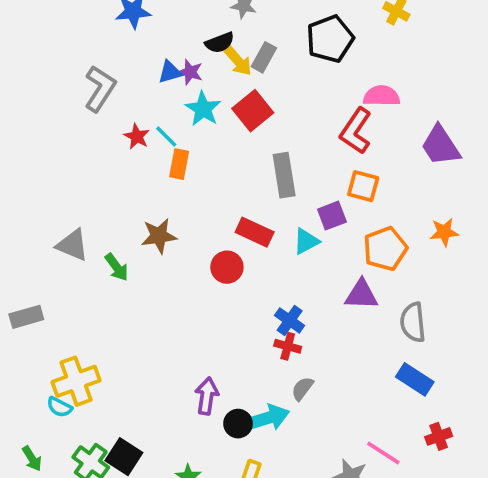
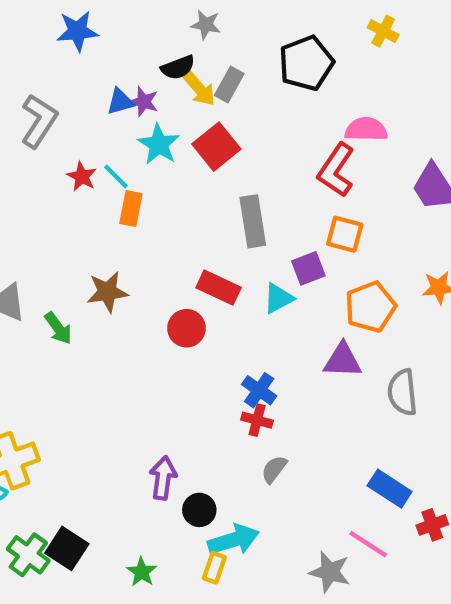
blue rectangle: (415, 379) -> (390, 489), moved
cyan arrow: (267, 418) -> (234, 540), moved

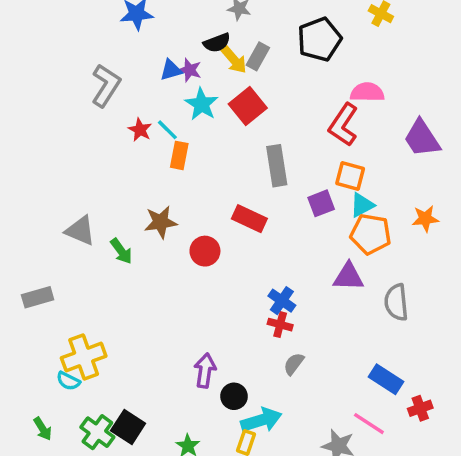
cyan triangle: (278, 298) -> (362, 205), moved
orange pentagon: (370, 307) -> (371, 234), turned 30
red circle: (186, 328) -> (205, 251), moved

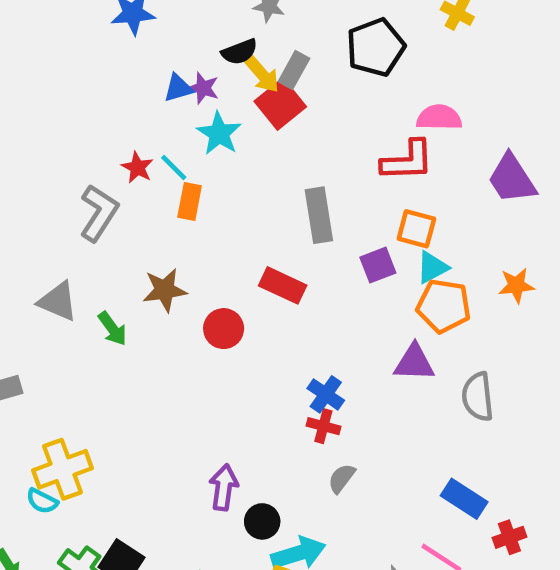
gray L-shape: (106, 85) -> (99, 213), moved
red square: (248, 106) -> (280, 104), moved
red L-shape: (343, 125) -> (407, 161), turned -126

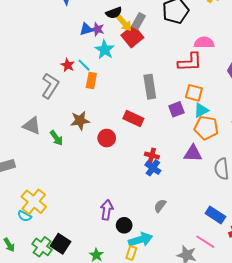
red cross: (323, 426) -> (152, 155), moved
yellow cross: (63, 469) -> (34, 202), turned -30

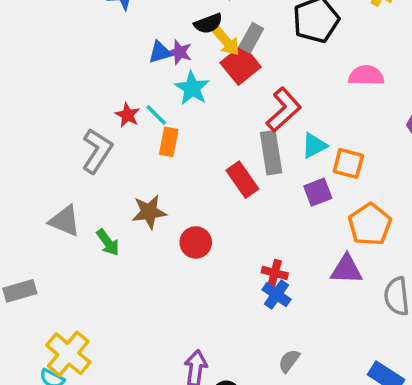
red L-shape: (190, 62) -> (284, 110), moved, turned -40
cyan triangle: (201, 110) -> (314, 146), moved
red rectangle: (133, 119) -> (242, 180), moved, turned 30
orange pentagon: (206, 128) -> (370, 224), turned 30

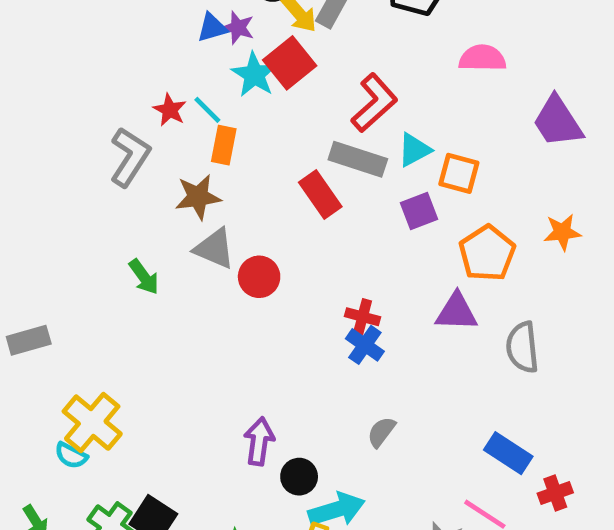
red square: (241, 65) -> (290, 63), moved
gray rectangle: (271, 153) -> (358, 159), turned -63
brown star: (149, 212) -> (198, 197), moved
gray triangle: (65, 221) -> (214, 249), moved

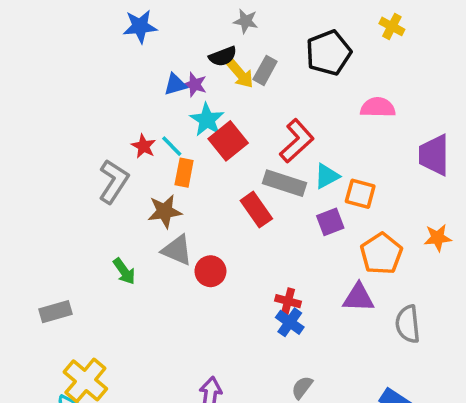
red square: (290, 63) -> (228, 141), moved
purple trapezoid: (558, 122) -> (434, 155), turned 33
gray rectangle: (29, 340) -> (55, 312), moved

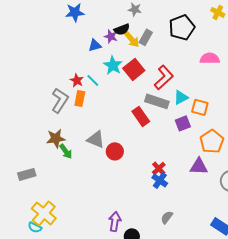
purple star: (195, 85) -> (111, 36), moved
red square: (228, 141) -> (134, 69), moved
orange rectangle: (184, 173) -> (80, 98), moved
brown star: (165, 211) -> (56, 138), moved
red cross: (288, 301) -> (159, 168), turned 32

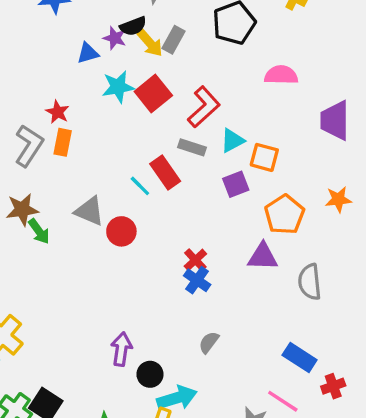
cyan star: (113, 65) -> (118, 87), turned 30
cyan line: (93, 80) -> (140, 186), moved
gray rectangle: (157, 101) -> (192, 147), size x0.7

